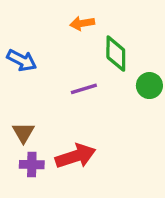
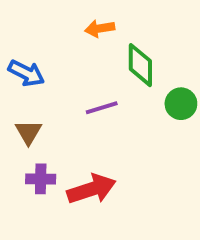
brown triangle: (23, 133) -> (28, 132), moved
purple cross: (32, 165) -> (41, 179), moved

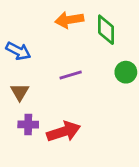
orange arrow: (100, 28) -> (69, 20), size x1.4
green diamond: (140, 65) -> (106, 30), moved

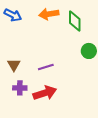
blue arrow: (18, 51) -> (13, 15), moved
purple line: (71, 75) -> (46, 67), moved

